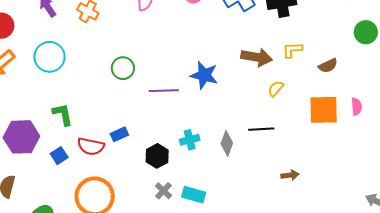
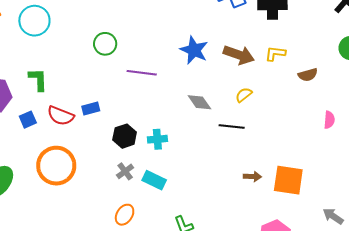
blue star: (204, 75) -> (194, 50), moved
yellow semicircle: (276, 89) -> (244, 95), moved
orange square: (324, 110) -> (288, 180), moved
cyan cross: (190, 140) -> (157, 139), moved
gray diamond: (227, 143) -> (199, 102), moved, turned -65

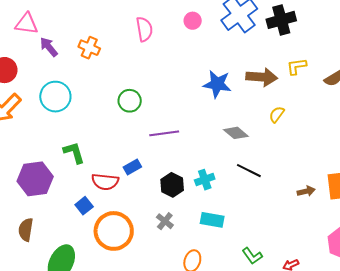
purple line: (142, 73) -> (164, 133), moved
blue square: (28, 120) -> (84, 206), moved
black line: (232, 127) -> (249, 171), moved, turned 35
gray cross: (125, 171) -> (165, 221), moved

